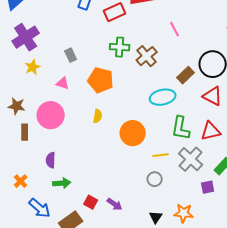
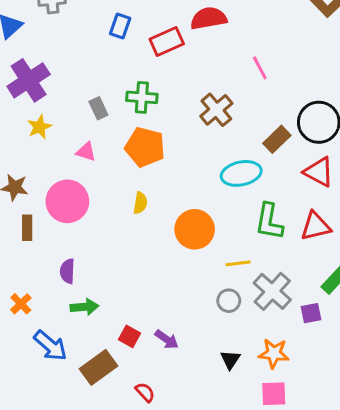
green cross: (120, 47) -> (142, 97), moved
gray cross: (191, 159) -> (272, 291), moved

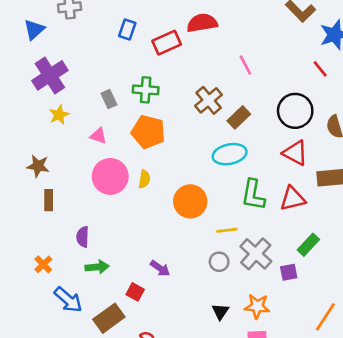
brown rectangle: (277, 139) -> (239, 117), moved
pink circle: (67, 201) -> (110, 176), moved
purple arrow: (167, 339) -> (160, 268), moved

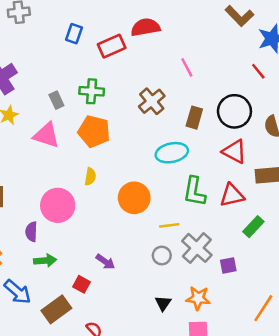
brown rectangle: (239, 117) -> (194, 118), moved, turned -30
pink triangle: (98, 136) -> (46, 135), size x1.6
pink circle: (110, 176) -> (58, 205), moved
green rectangle: (308, 245) -> (253, 227), moved

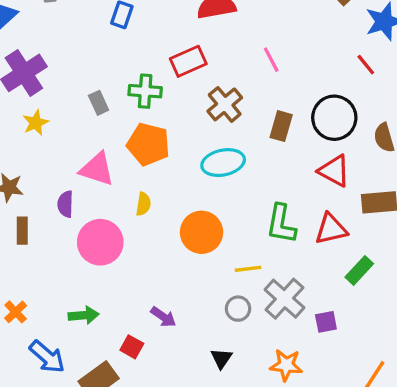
red rectangle: (112, 46) -> (188, 61), moved
pink triangle: (46, 135) -> (97, 169), moved
cyan ellipse: (172, 153) -> (223, 163), moved
purple semicircle: (31, 232) -> (65, 204), moved
black triangle: (163, 303) -> (221, 358), moved

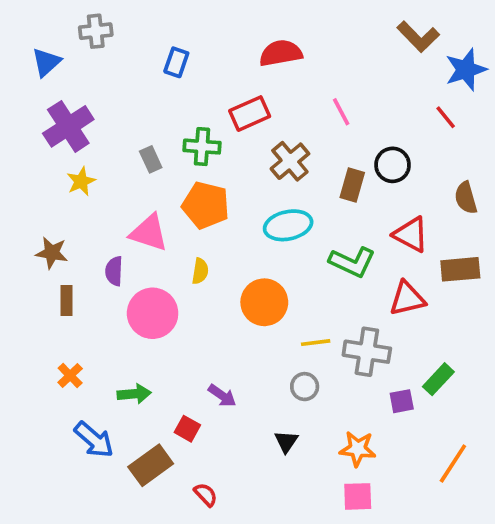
black circle: (334, 118) -> (393, 165), moved, size x0.7
green L-shape: (281, 224) -> (352, 262), moved, turned -75
green rectangle: (359, 270) -> (438, 379), moved
gray cross: (284, 299) -> (367, 352), moved, turned -33
orange cross: (16, 312) -> (70, 376), moved

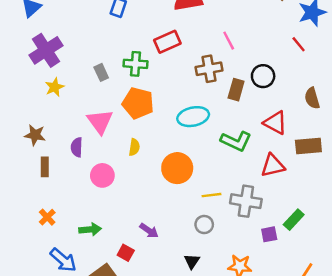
brown cross: (290, 161) -> (209, 69), moved, turned 30
pink triangle: (149, 233) -> (100, 121), turned 36
pink circle: (153, 313) -> (102, 175), size x0.7

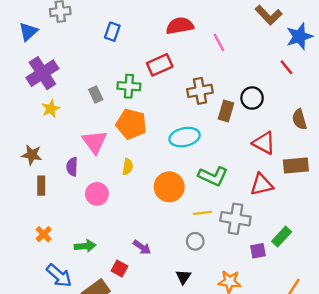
pink line: (229, 41) -> (219, 42), moved
green L-shape: (236, 141) -> (213, 176), moved

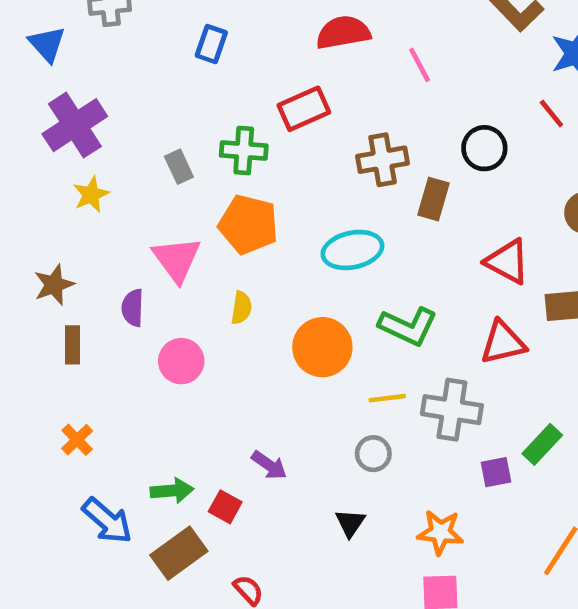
blue triangle: (28, 32) -> (47, 44), turned -30
black circle: (252, 98) -> (484, 148), moved
brown star: (32, 155) -> (54, 285), turned -30
green arrow: (85, 246) -> (172, 491), moved

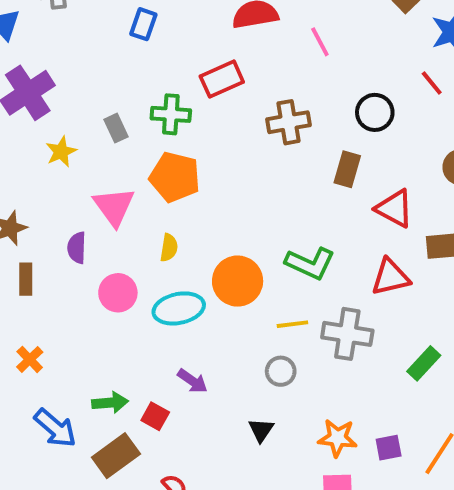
yellow star: (91, 194) -> (61, 152), moved
brown rectangle: (433, 199) -> (347, 169), moved
cyan ellipse: (352, 250) -> (179, 308), moved
purple square: (496, 472) -> (389, 448), moved

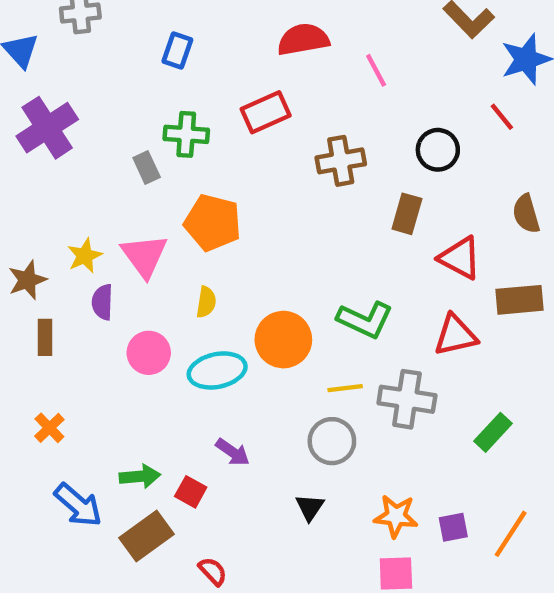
green cross: (171, 114) -> (186, 134), moved
yellow star: (61, 152) -> (85, 256), moved
gray circle: (281, 371) -> (332, 441), size x1.4

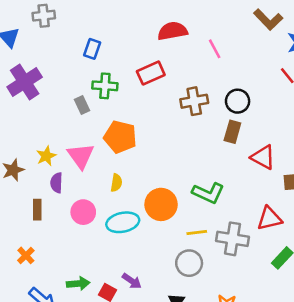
blue rectangle: (177, 50) -> (92, 49), moved
black circle: (438, 150) -> (238, 101), moved
red triangle: (455, 335) -> (269, 218), moved
brown rectangle: (45, 337) -> (37, 210), moved
purple arrow: (233, 452) -> (132, 281), moved

